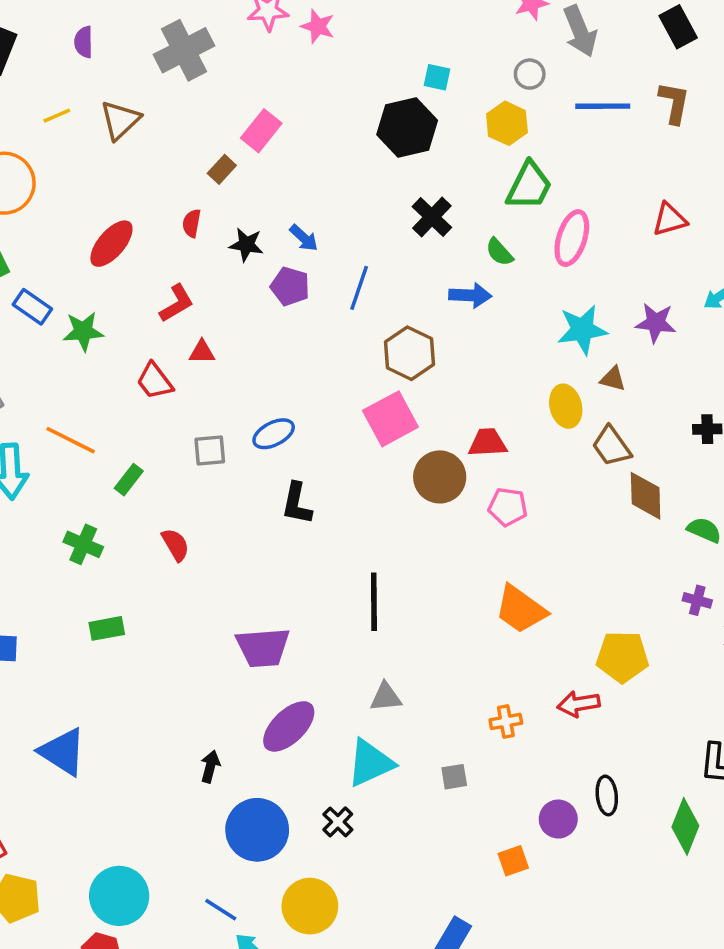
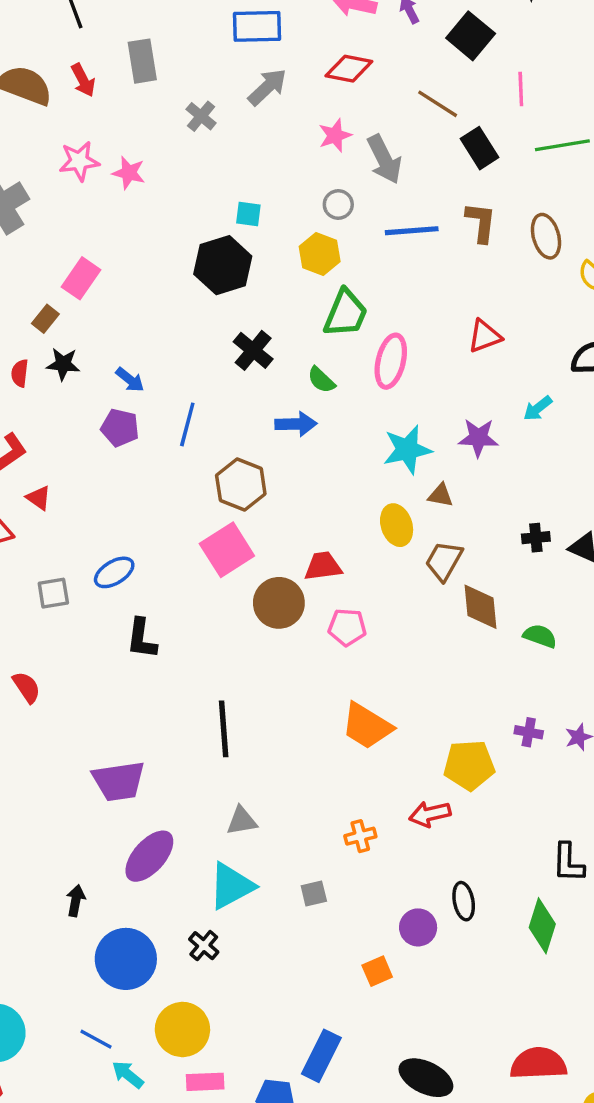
black star: (246, 245) -> (63, 364), moved
red triangle: (202, 352) -> (39, 498), turned 40
brown trapezoid: (611, 446) -> (444, 561), turned 69
purple cross: (697, 600) -> (529, 732), moved

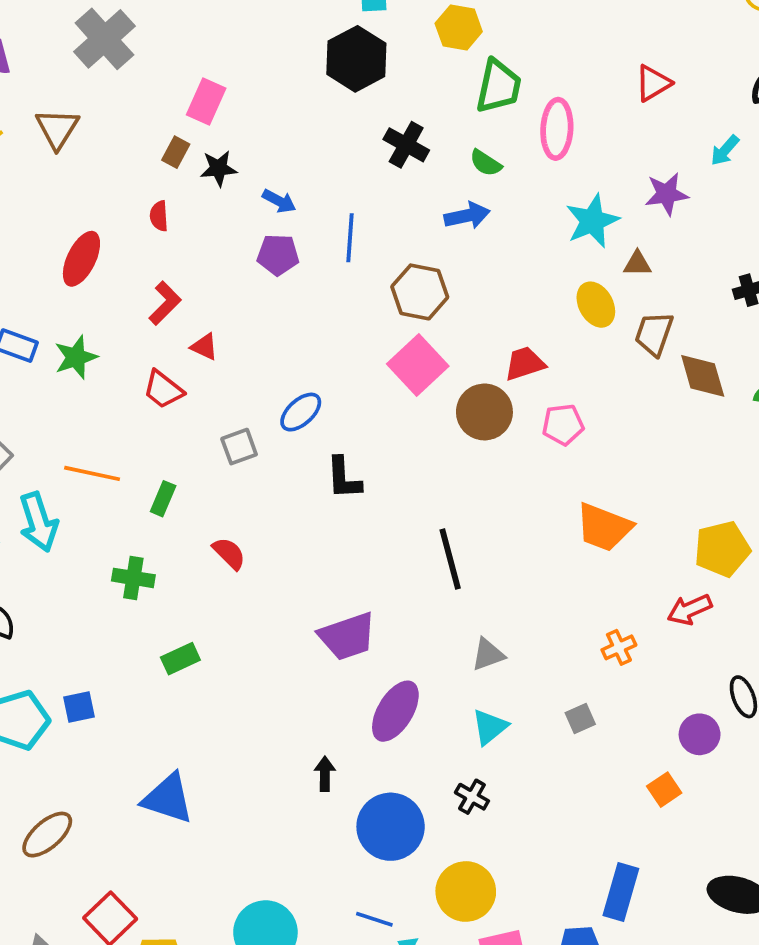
black star: (63, 364) -> (219, 168), moved
cyan triangle: (231, 886) -> (490, 727), size x0.7

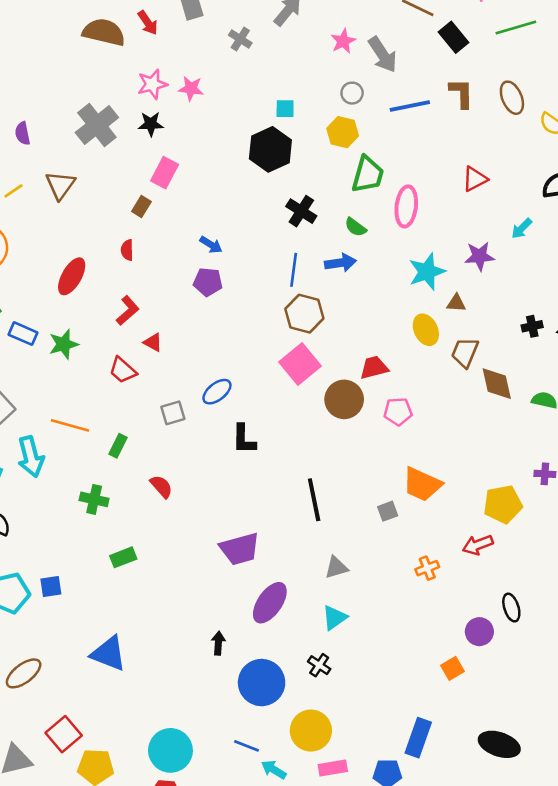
black star: (219, 168) -> (151, 124), moved
blue line: (350, 238) -> (294, 270), moved
gray square: (580, 719) -> (388, 511), moved

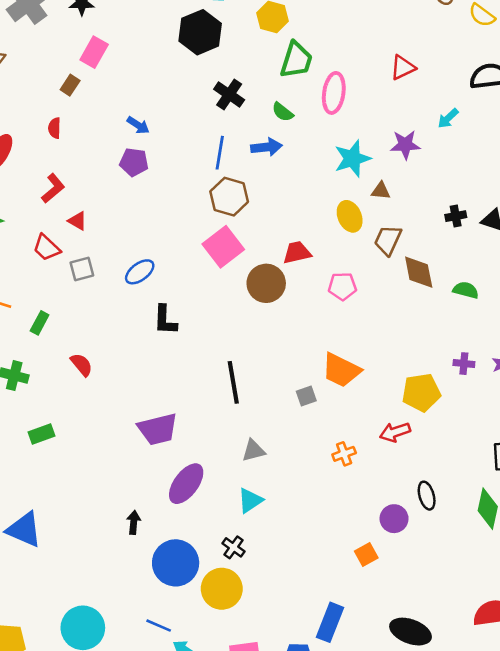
pink pentagon: (398, 411) -> (342, 286), moved
gray square: (173, 413) -> (82, 269), moved
yellow circle: (311, 731) -> (222, 589), moved

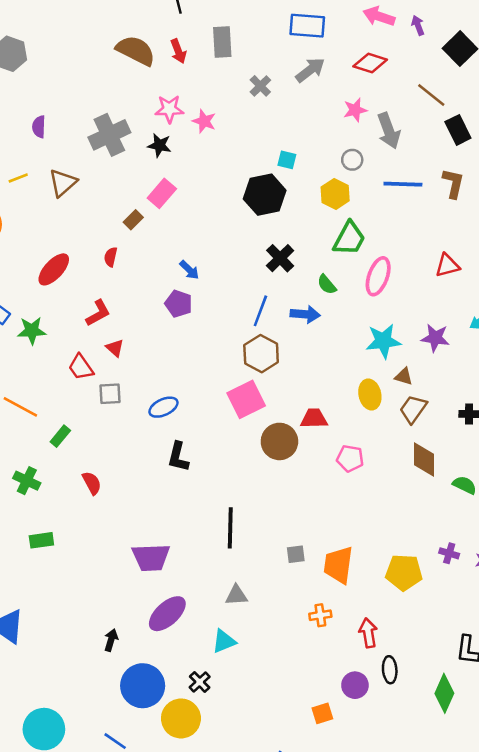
brown trapezoid: (388, 240) -> (413, 409), moved
orange trapezoid: (341, 370) -> (338, 565), moved, turned 60
red arrow: (395, 432) -> (368, 633), moved, turned 88

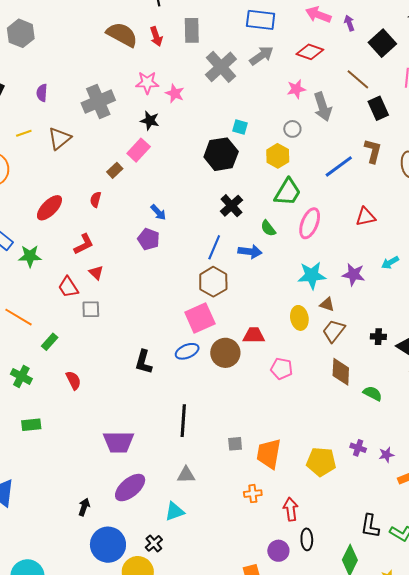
gray cross: (260, 86) -> (221, 67), size x1.8
black star: (159, 145) -> (150, 121), moved
blue line: (403, 184) -> (339, 166), moved, turned -40
blue ellipse: (163, 407) -> (187, 351), moved

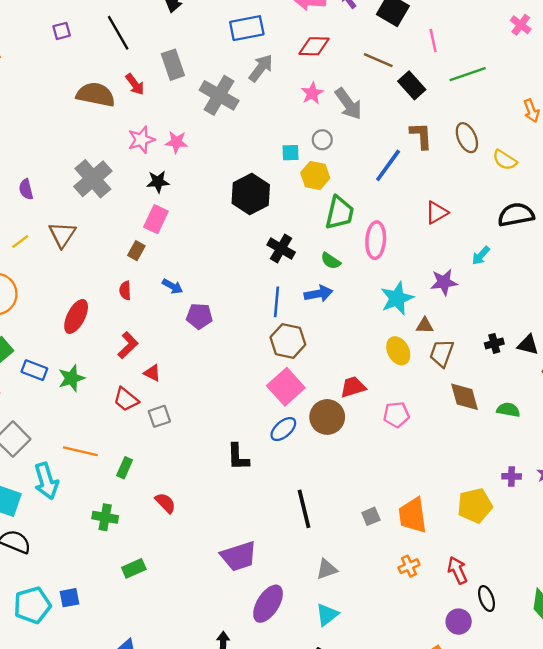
cyan square: (240, 127) -> (290, 153), moved
blue arrow: (158, 212) -> (172, 286), moved

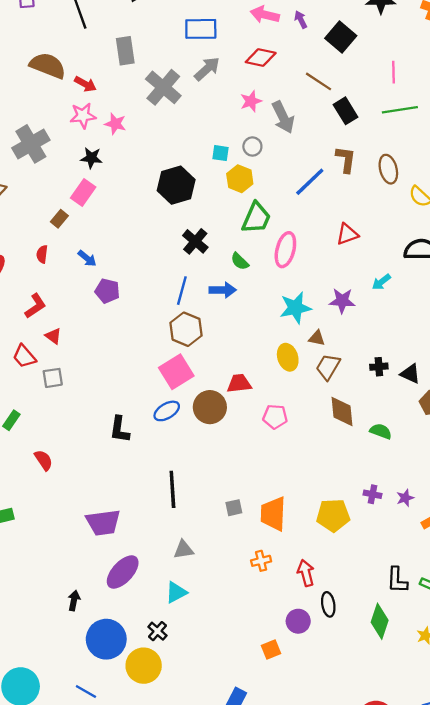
pink line: (433, 41) -> (394, 72), moved
red arrow: (135, 84) -> (85, 84), moved, turned -35

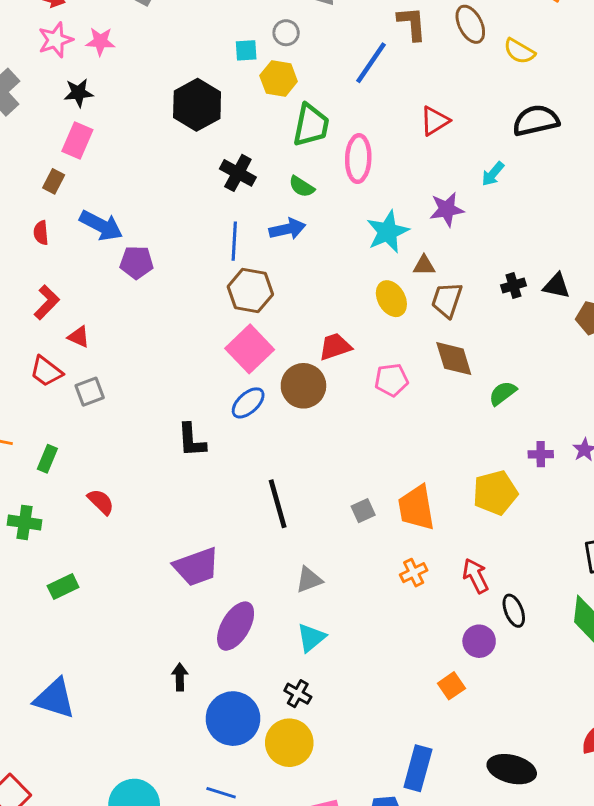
blue arrow: (87, 258) -> (101, 225), size x1.6
brown diamond: (342, 412) -> (454, 359), moved
green semicircle: (381, 431) -> (503, 393), moved, turned -45

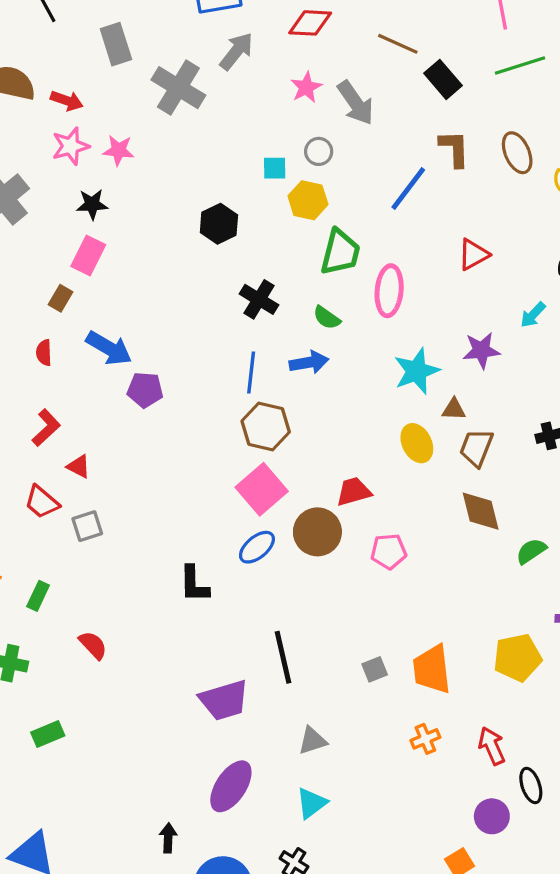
black hexagon: (197, 105) -> (219, 224), size x0.7
pink pentagon: (391, 380) -> (389, 551), moved
purple trapezoid: (196, 567) -> (224, 700), moved

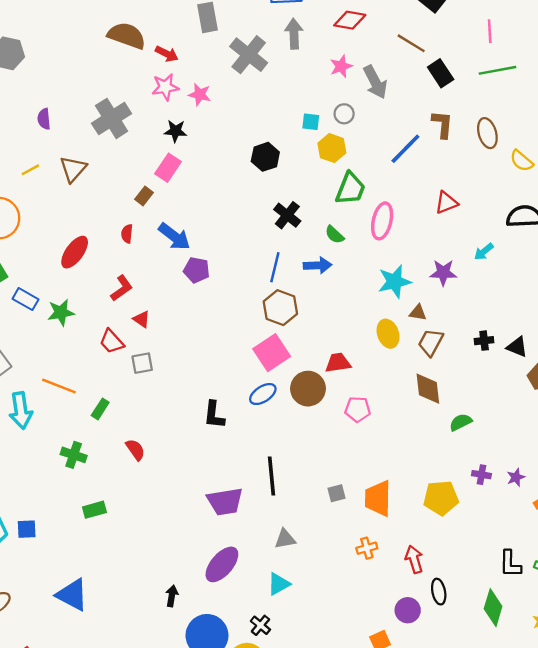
gray arrow: (236, 51) -> (294, 34), turned -48

